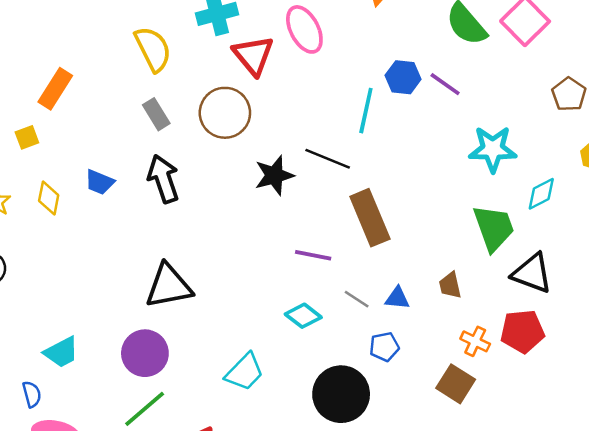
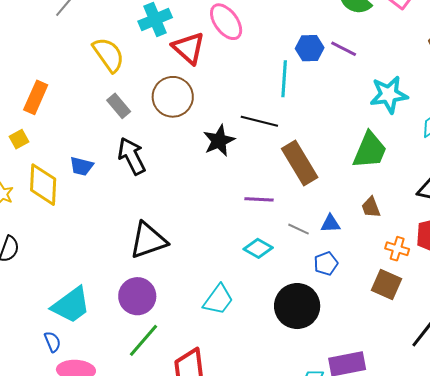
yellow diamond: (49, 198) -> (43, 185), size x1.6
green trapezoid: (494, 228) -> (370, 150), moved, turned 51
cyan trapezoid: (61, 352) -> (71, 305), size x1.4

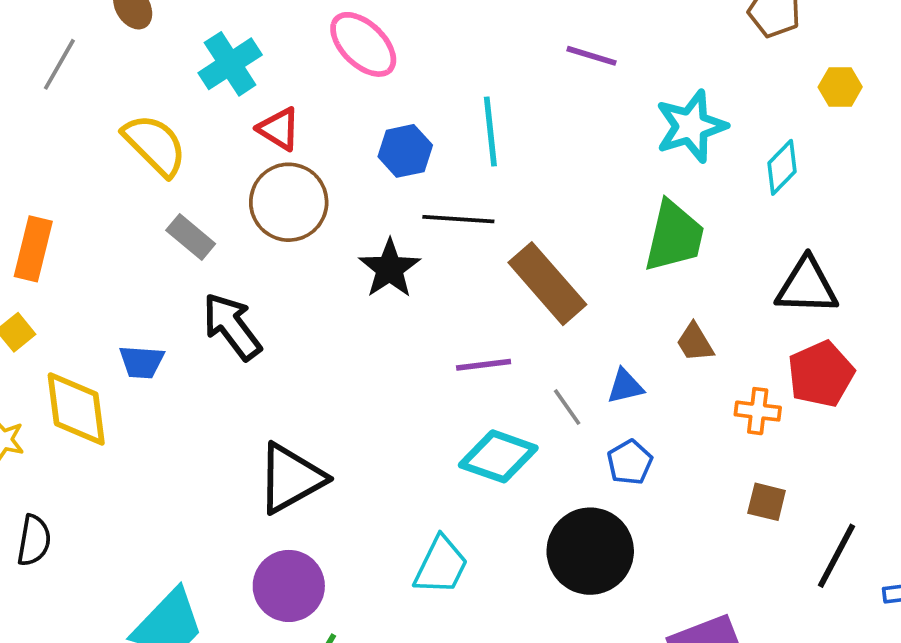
red triangle: (189, 48) -> (279, 129), moved, size x0.7
blue hexagon: (310, 48) -> (405, 151), moved
gray line: (298, 229) -> (567, 407), turned 40
cyan diamond: (258, 248) -> (498, 456), size x1.4
brown square: (387, 285) -> (767, 502), moved, size x0.7

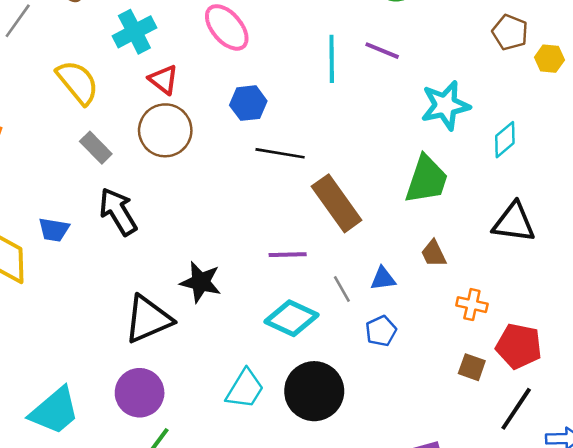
yellow hexagon: (840, 87) -> (549, 59), moved
cyan line: (490, 132) -> (332, 59), moved
black star: (390, 269) -> (201, 282), moved, turned -30
red pentagon: (821, 374) -> (519, 346), moved, turned 30
black circle: (590, 551) -> (314, 391), moved

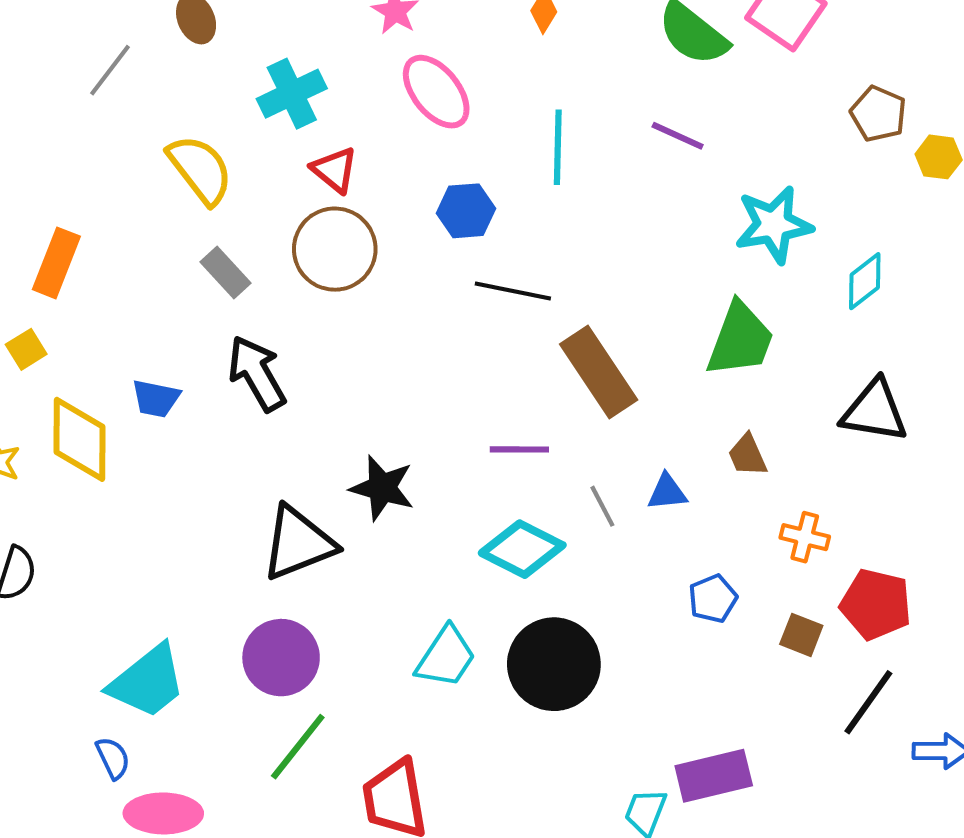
cyan line: (332, 59) -> (558, 147), moved
blue pentagon: (381, 331) -> (713, 599), moved

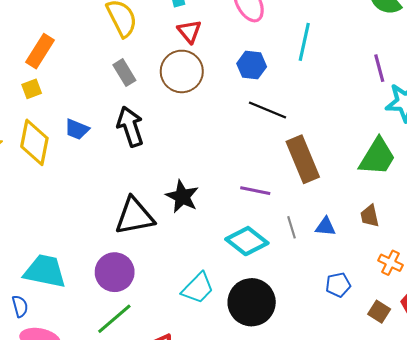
purple line: (678, 136) -> (379, 68), moved, turned 40
yellow square: (26, 349) -> (32, 89), moved
cyan trapezoid: (147, 682) -> (45, 271), turned -141

